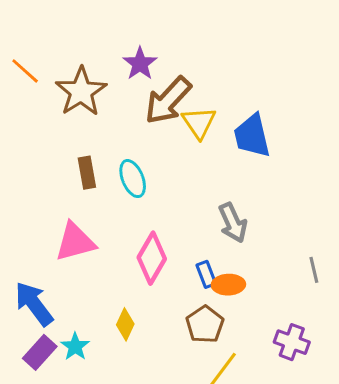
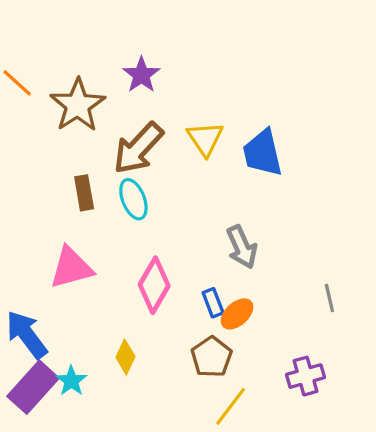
brown arrow: (168, 100) -> (138, 148), moved
orange ellipse: (228, 285) -> (237, 314), turned -40
purple cross: (292, 342) -> (306, 376), turned -36
purple rectangle: (40, 352) -> (33, 387), size x1.4

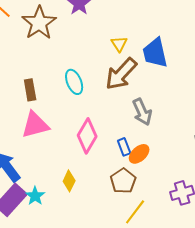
yellow triangle: (205, 139) -> (119, 44), size x0.7
brown arrow: (138, 148) -> (121, 74), moved
brown rectangle: (84, 193) -> (30, 90), moved

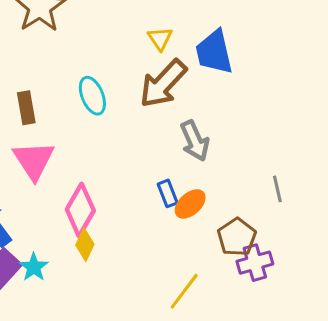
pink triangle: (35, 125) -> (34, 160), turned -48
pink diamond: (87, 136) -> (80, 210), moved
brown pentagon: (123, 181) -> (237, 237), moved

